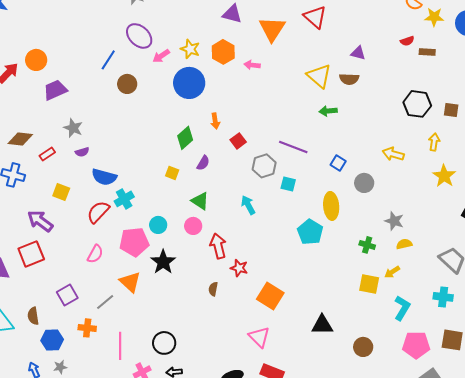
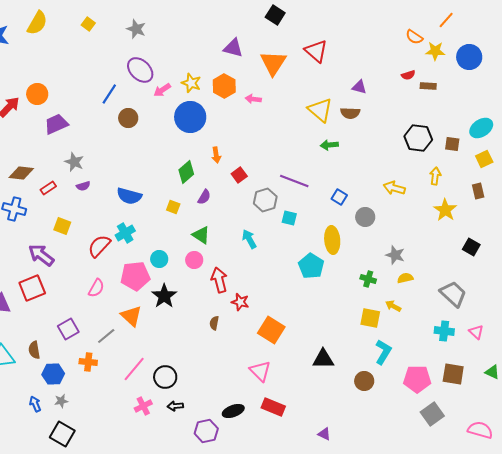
blue semicircle: (104, 177) -> (129, 196), moved
yellow arrow: (392, 272) -> (393, 306), turned 63
cyan L-shape: (402, 308) -> (383, 352), moved
pink line: (120, 346) -> (134, 369), moved, turned 40

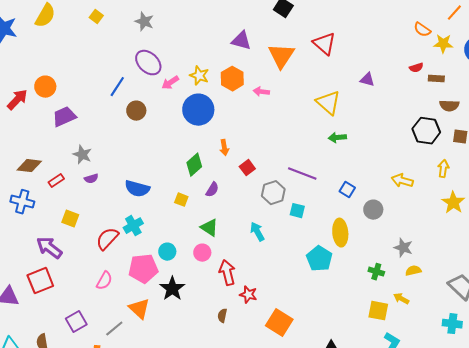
brown semicircle: (350, 113) -> (449, 106), moved

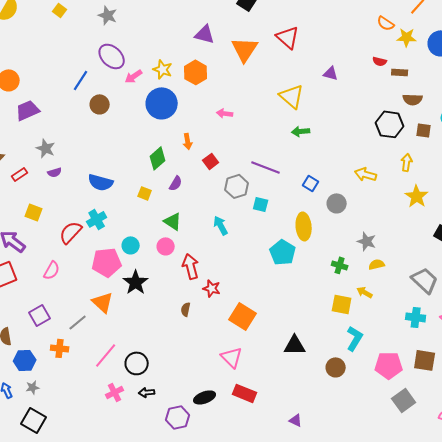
red semicircle: (416, 68) -> (380, 61), turned 32
pink arrow: (261, 92) -> (225, 113), moved
pink semicircle: (104, 281) -> (52, 270), moved

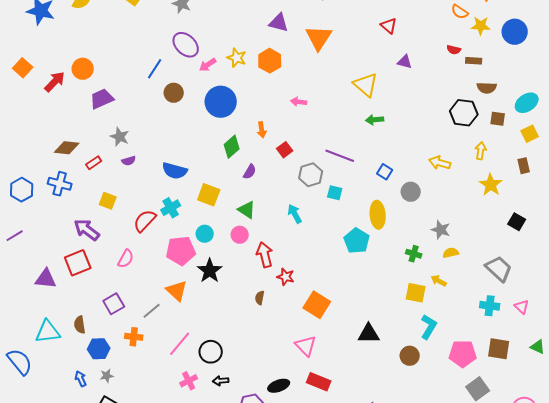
red triangle: (288, 37) -> (389, 26), moved, size x0.7
blue circle: (162, 103) -> (221, 102), moved
yellow square: (145, 193) -> (209, 195), moved, size x1.6

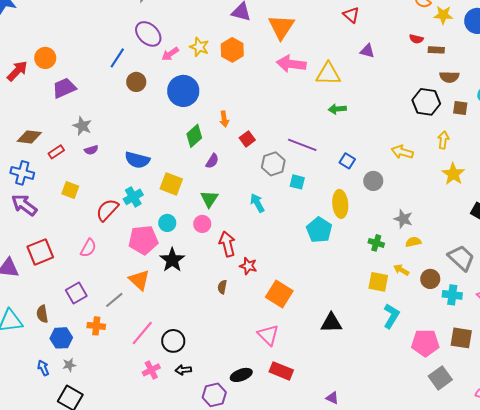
yellow triangle: (366, 85) -> (328, 74), turned -40
pink arrow: (299, 102) -> (291, 64), moved, size x1.8
green triangle: (247, 210) -> (209, 199), turned 30
purple arrow: (87, 230) -> (24, 205), moved
brown circle: (410, 356) -> (430, 279), moved

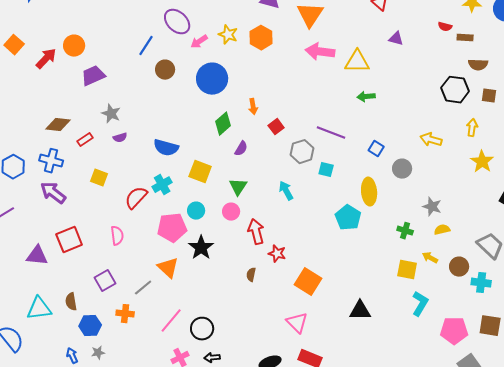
pink semicircle: (88, 248) -> (117, 236), turned -36

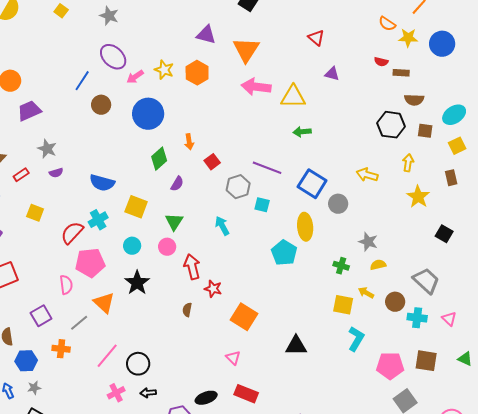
blue square: (376, 149) -> (312, 184), size x1.8
pink pentagon: (172, 228) -> (90, 263), moved
pink semicircle: (117, 236) -> (66, 285), moved
pink triangle: (297, 323) -> (233, 358), size x0.7

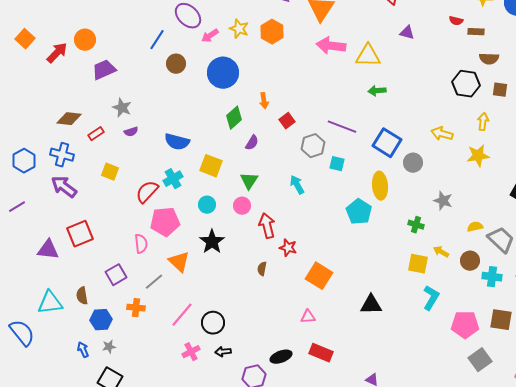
yellow star: (418, 197) -> (478, 156), moved, turned 30
yellow semicircle: (378, 265) -> (475, 227), moved
pink triangle: (233, 358) -> (308, 317), turned -49

